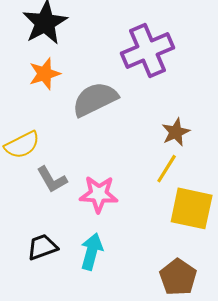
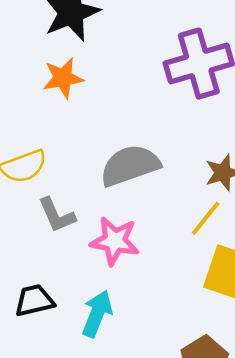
gray semicircle: (95, 99) -> (130, 165), moved

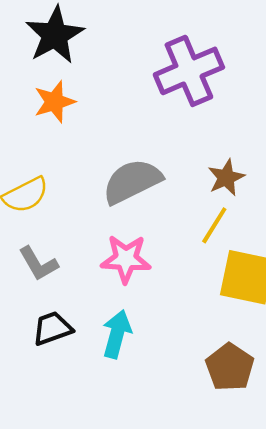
gray L-shape: (57, 215) -> (38, 264), moved

